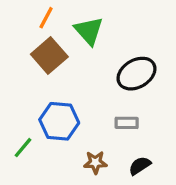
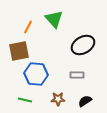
orange line: (46, 18) -> (28, 27), moved
brown square: (49, 55) -> (19, 51), moved, turned 30
green line: (23, 148) -> (25, 100), moved, turned 64

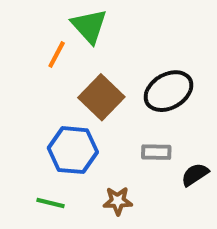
green triangle: (54, 19) -> (89, 26), moved
brown square: (19, 51) -> (101, 97), moved, turned -35
black semicircle: (85, 101) -> (195, 175), moved

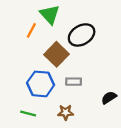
black ellipse: (168, 91) -> (82, 35), moved
gray rectangle: (156, 152) -> (74, 82), moved

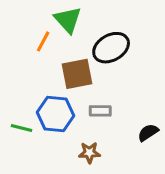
brown square: (57, 54) -> (77, 74), turned 35
green line: (28, 114) -> (22, 128), moved

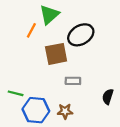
green triangle: (68, 20) -> (49, 15), turned 30
blue hexagon: (55, 114) -> (36, 110), moved
black semicircle: (148, 133) -> (108, 97), turned -40

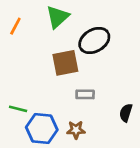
orange line: (31, 30) -> (15, 26), moved

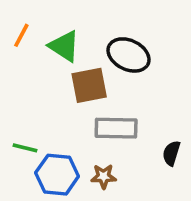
green triangle: (58, 17) -> (64, 46), moved, turned -45
black ellipse: (94, 40) -> (129, 55), turned 56
gray rectangle: (85, 94) -> (116, 128), size x1.6

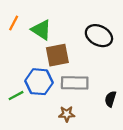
black ellipse: (129, 55) -> (99, 36), moved
green line: (25, 148) -> (16, 96), turned -42
blue hexagon: (57, 175) -> (39, 82), moved

